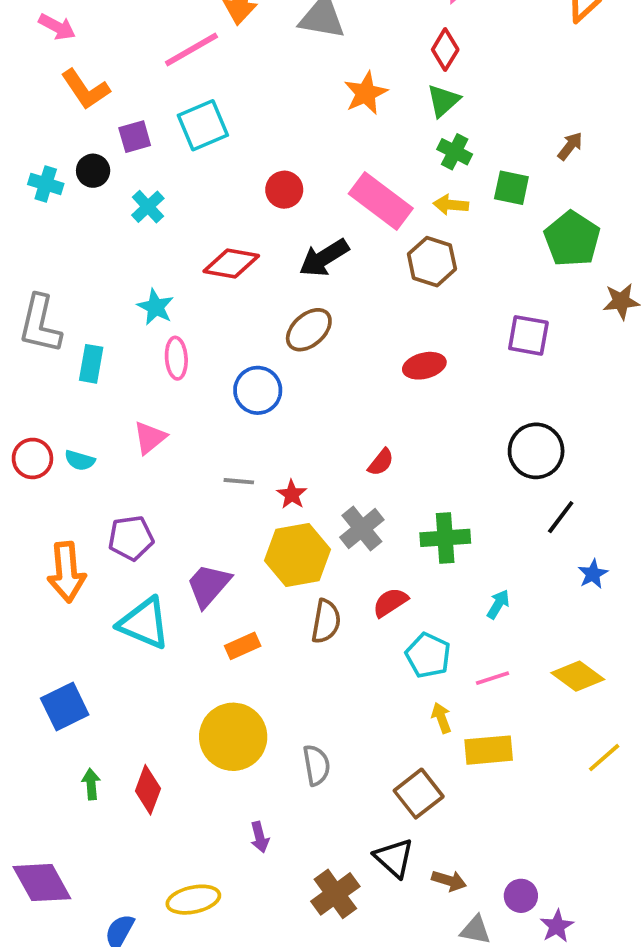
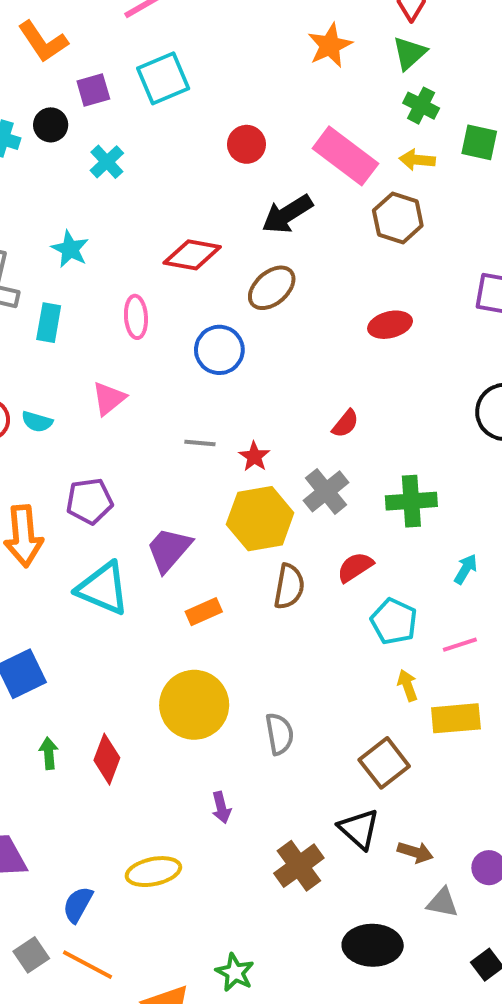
red diamond: (231, 263) -> (192, 255), moved
cyan star: (156, 307) -> (70, 249), moved

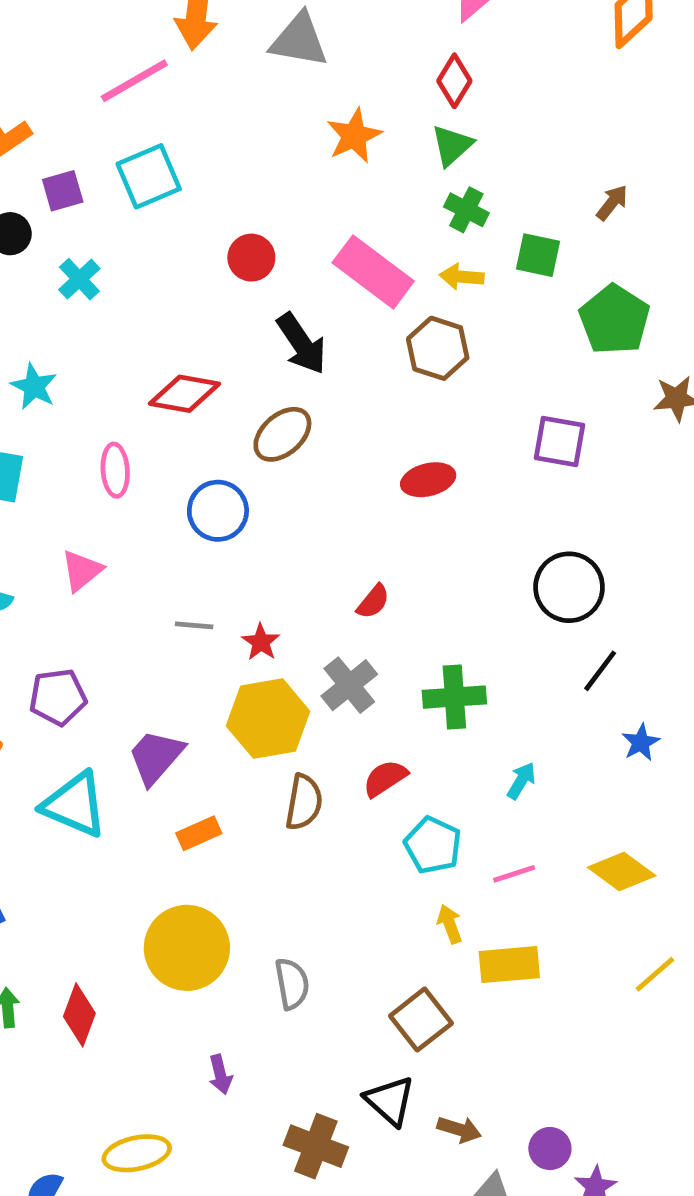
black arrow: (287, 214) -> (302, 344), turned -92
brown cross: (299, 866) -> (316, 1146), turned -33

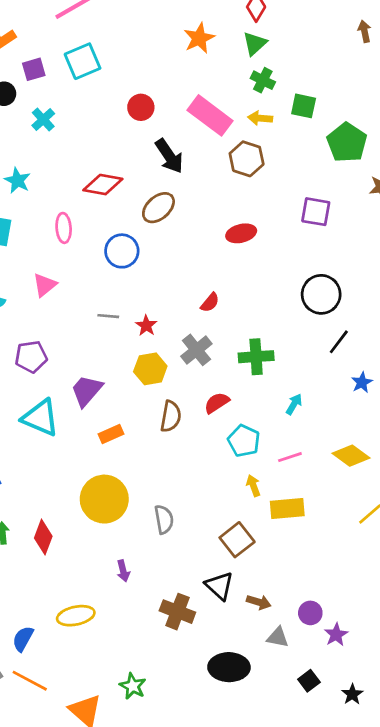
brown arrow: (612, 203) -> (365, 31), moved, turned -50
yellow hexagon: (268, 719) -> (150, 369), size x0.7

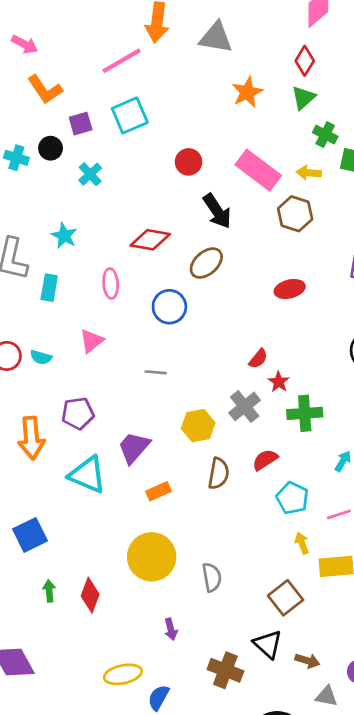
green cross: (263, 80) -> (325, 135), moved
red star: (146, 326) -> (279, 382), moved
blue semicircle: (23, 639) -> (158, 698), moved

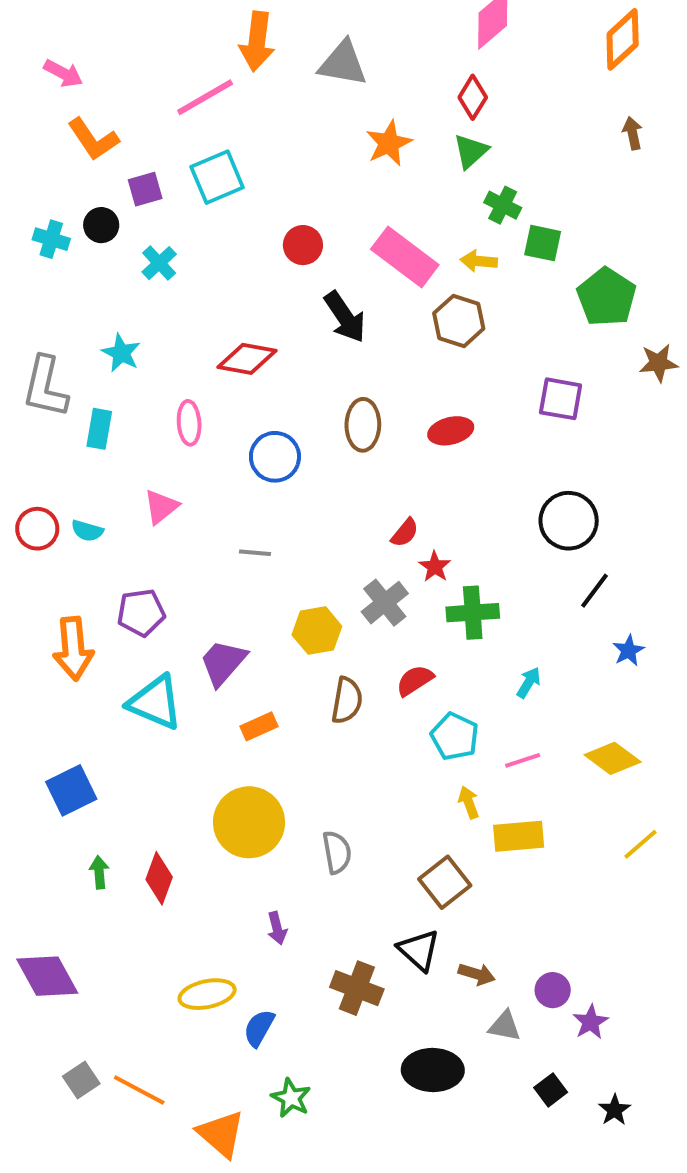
brown ellipse: (206, 263) -> (363, 425), moved, turned -48

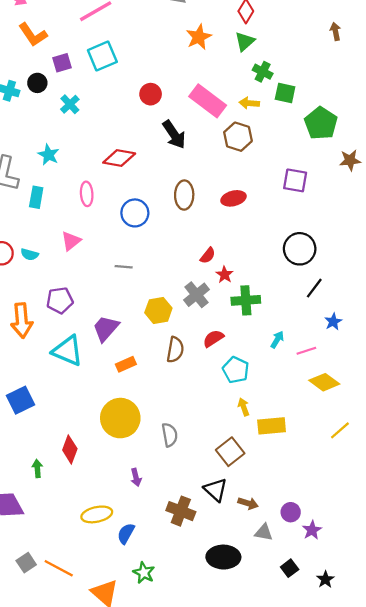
pink line: (523, 760) -> (306, 351), moved
green arrow: (99, 872) -> (37, 468), moved

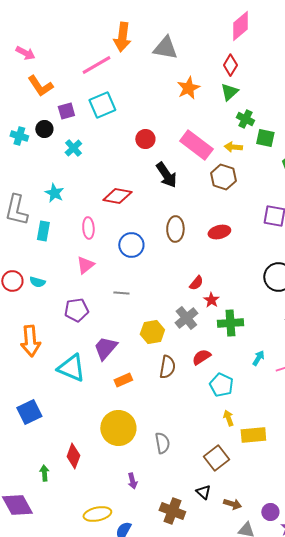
pink triangle: (71, 241) -> (85, 265), moved
purple pentagon: (60, 300) -> (76, 310), moved
black triangle: (216, 490) -> (203, 492), size x0.7

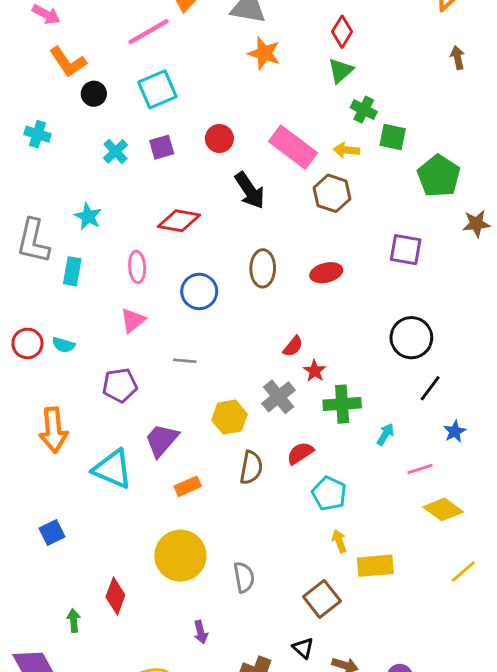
orange star: (188, 88) -> (264, 53), moved, turned -30
purple square: (66, 111) -> (162, 147), moved
black circle: (44, 129) -> (94, 94), moved
cyan arrow: (258, 358) -> (385, 434), moved
blue square: (29, 412) -> (52, 533), size x0.7

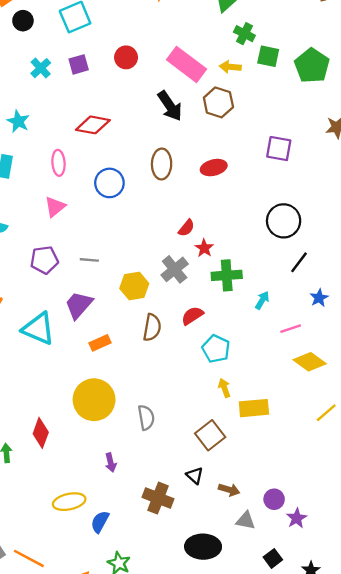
green pentagon: (439, 176) -> (312, 66), moved
black arrow: (250, 190) -> (170, 106), moved
gray line: (185, 361) -> (89, 260), moved

